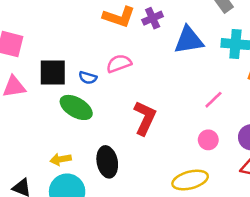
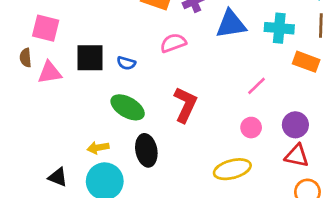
pink semicircle: (119, 63) -> (173, 43), moved
green ellipse: (76, 107) -> (128, 107), moved

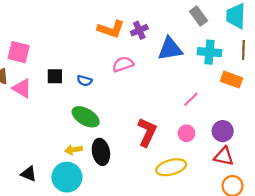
black square: (90, 58) -> (55, 76), size x0.7
pink triangle: (50, 72) -> (22, 88), turned 40
red L-shape: (185, 105) -> (147, 132), moved
yellow arrow: (98, 148) -> (74, 150), moved

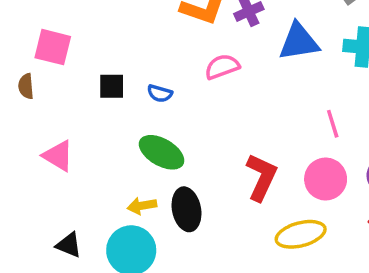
pink triangle: (22, 88) -> (58, 156), moved
pink line: (191, 99) -> (333, 124), turned -63
pink circle: (186, 133) -> (326, 179), size x1.5

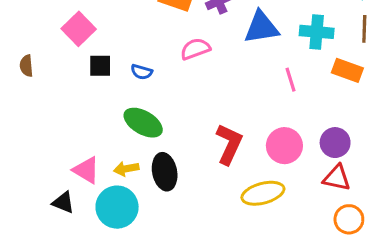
pink square: (53, 47) -> (79, 29), moved, turned 32
pink line: (333, 124) -> (291, 80), moved
pink triangle: (58, 156) -> (86, 170), moved

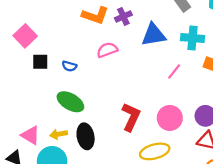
pink line: (291, 80) -> (174, 72), turned 56

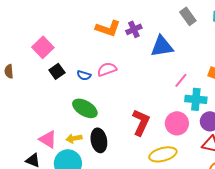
cyan cross: (192, 38) -> (196, 99), moved
pink semicircle: (107, 50) -> (107, 69), moved
black square: (40, 62) -> (57, 71), turned -35

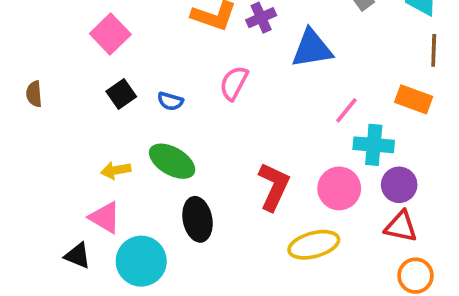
pink square: (43, 47) -> (110, 34), moved
pink semicircle: (107, 69) -> (234, 83), moved, turned -42
yellow arrow: (74, 138) -> (116, 170), moved

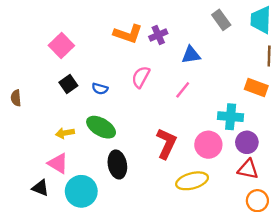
blue triangle: (312, 49) -> (191, 55), size x0.7
brown semicircle: (34, 94) -> (16, 98), moved
pink line: (346, 110) -> (183, 90), moved

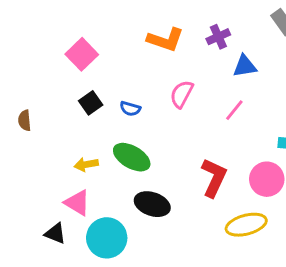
purple cross: (158, 35) -> (218, 37), moved
black ellipse: (117, 164) -> (152, 204), turned -60

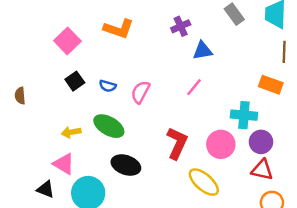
orange L-shape: (165, 40) -> (119, 29), moved
pink semicircle: (182, 94) -> (141, 92), moved
yellow ellipse: (246, 225) -> (204, 182), turned 56

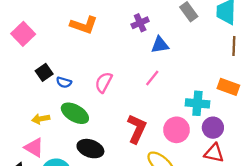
pink square: (67, 41) -> (23, 34), moved
orange rectangle: (271, 85) -> (228, 87), moved
blue semicircle: (108, 86) -> (64, 82), moved

